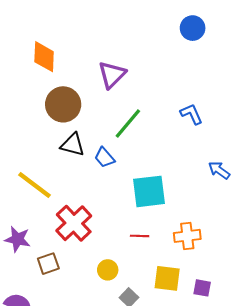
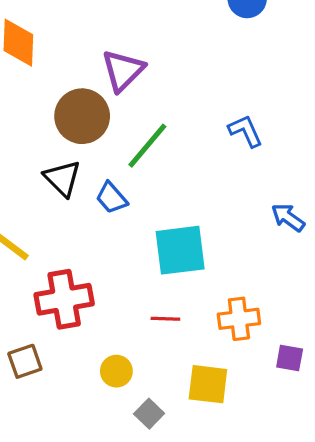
brown circle: (63, 104) -> (82, 116), moved
black triangle: (73, 145) -> (62, 178), turned 30
red cross: (74, 223) -> (64, 299), turned 33
purple square: (202, 288) -> (290, 358), moved

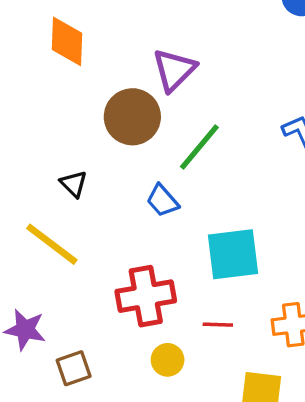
black triangle: (62, 178) -> (74, 184), moved, size x0.7
red cross: (64, 299) -> (146, 296), moved
yellow circle: (116, 371) -> (168, 360), moved

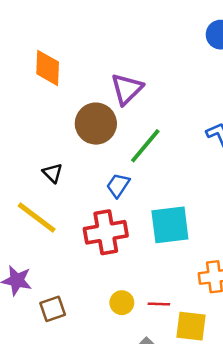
blue trapezoid: (163, 201) -> (118, 185), turned 75
red cross: (146, 296) -> (106, 232), moved
red line: (218, 325) -> (159, 304), moved

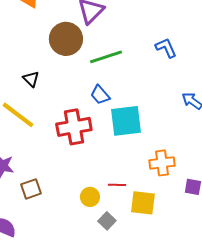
green line: (145, 146) -> (106, 57), turned 32
blue trapezoid: (118, 185) -> (100, 95), moved, turned -75
yellow circle: (122, 303) -> (90, 197), moved

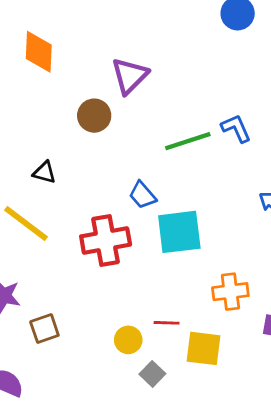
brown circle: (66, 39) -> (94, 116), size x0.7
green line: (106, 57) -> (188, 141), moved
black triangle: (31, 79) -> (44, 172), turned -30

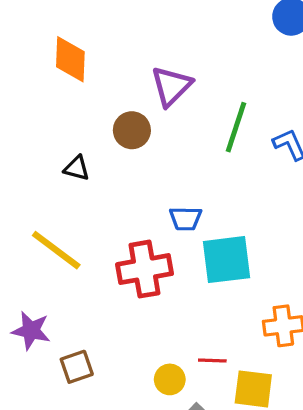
green line: (188, 141) -> (236, 127), moved, turned -54
black triangle: (44, 172) -> (77, 168), moved
blue trapezoid: (142, 195) -> (186, 219), turned -48

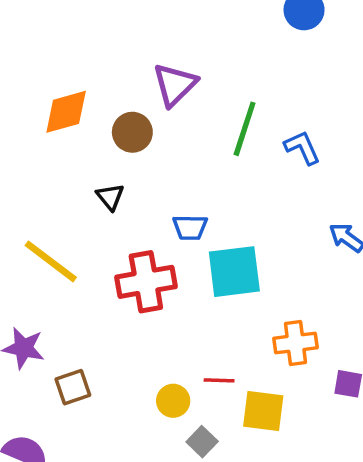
orange diamond: (70, 59) -> (66, 112), moved, turned 72
black triangle: (77, 168) -> (110, 197), moved, turned 36

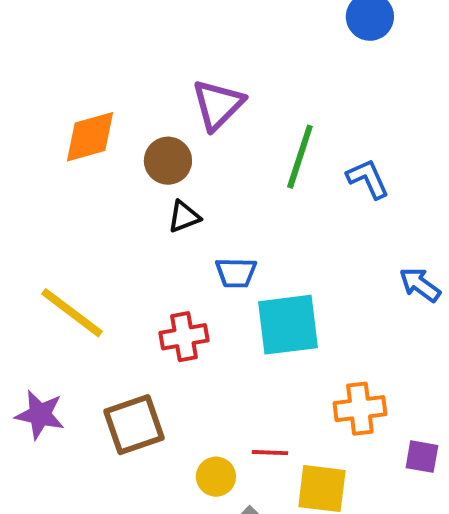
black triangle: (110, 197) -> (184, 217), moved, turned 48
red cross: (146, 282) -> (184, 337), size x0.7
brown square: (73, 387) -> (134, 425), moved, size x1.4

